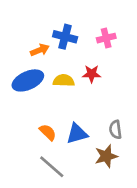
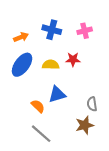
orange arrow: (40, 50) -> (21, 37), moved
blue ellipse: (28, 80) -> (22, 65), turned -30
blue triangle: (77, 134) -> (57, 94), moved

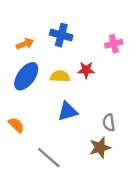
pink cross: (85, 31) -> (114, 44), moved
orange semicircle: (38, 106) -> (16, 125), moved

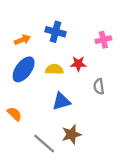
gray semicircle: (109, 123) -> (99, 86), moved
brown star: (100, 148) -> (71, 134), moved

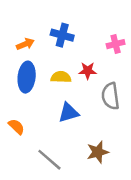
blue ellipse: (24, 69) -> (27, 77), turned -30
gray semicircle: (99, 86) -> (110, 96), size x1.5
brown star: (71, 134) -> (98, 152), moved

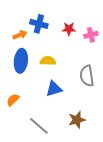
blue cross: (62, 35) -> (39, 24), moved
red star: (88, 71) -> (69, 29), moved
orange semicircle: (16, 127) -> (13, 100), turned -88

